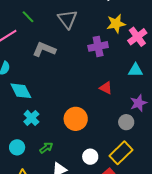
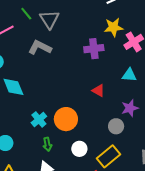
gray triangle: (67, 19) -> (49, 19), moved
cyan cross: (31, 118) -> (39, 119), moved
green arrow: (46, 148) -> (47, 144), moved, turned 112
white circle: (90, 157) -> (79, 149), moved

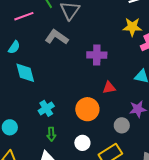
purple cross: (94, 49) -> (97, 55), moved
red triangle: (98, 91) -> (109, 88), turned -48
orange circle: (66, 119) -> (87, 109), moved

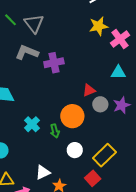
purple cross: (97, 55) -> (54, 63), moved
gray circle: (122, 125) -> (100, 104), moved
green arrow: (51, 134) -> (55, 131), moved

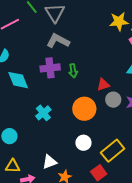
gray L-shape: (27, 52) -> (58, 41), moved
purple cross: (54, 63) -> (50, 68), moved
green arrow: (55, 131) -> (73, 71), moved

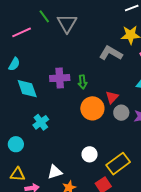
gray L-shape: (58, 41) -> (111, 53), moved
red triangle: (103, 85) -> (112, 97), turned -32
orange circle: (84, 109) -> (92, 108), moved
cyan cross: (43, 113) -> (41, 122), moved

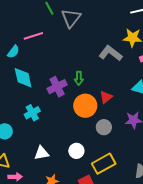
pink line: (22, 32) -> (33, 36), moved
purple cross: (60, 78) -> (57, 87), moved, turned -30
gray circle: (121, 113) -> (104, 127), moved
white triangle: (55, 172) -> (42, 153), moved

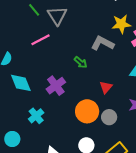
pink line: (33, 36) -> (40, 40), moved
green arrow: (79, 78) -> (81, 62), moved, turned -40
orange circle: (85, 106) -> (87, 111), moved

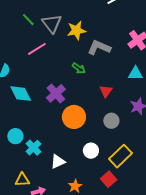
yellow star: (121, 24) -> (76, 30), moved
orange circle: (87, 111) -> (74, 117), moved
cyan cross: (36, 116) -> (33, 148), moved
cyan circle: (12, 139) -> (15, 136), moved

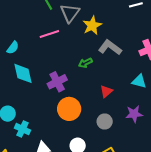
yellow star: (76, 30) -> (92, 25), turned -30
green arrow: (79, 68) -> (85, 63), turned 104
cyan cross: (33, 148) -> (22, 129), turned -35

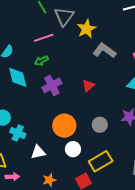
green arrow: (85, 63) -> (41, 61), moved
red triangle: (106, 91) -> (88, 86), moved
orange circle: (69, 109) -> (64, 126), moved

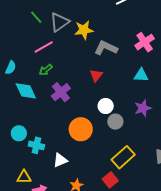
gray triangle: (64, 16) -> (59, 22), turned 30
yellow star: (86, 29) -> (84, 30), turned 30
red triangle: (88, 86) -> (96, 75), moved
white circle: (73, 149) -> (106, 106), moved

